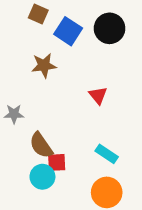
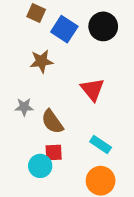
red triangle: (98, 95) -> (92, 89), size x1.4
gray star: (14, 114) -> (24, 107), moved
brown semicircle: (41, 145) -> (52, 122), moved

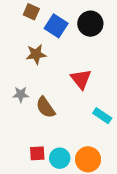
cyan rectangle: (101, 144) -> (102, 116), moved
red square: (54, 153) -> (37, 153), moved
cyan circle: (40, 166) -> (60, 158), moved

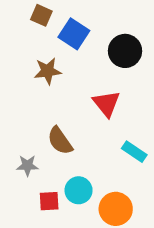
black circle: (90, 24) -> (125, 51), moved
gray star: (21, 94) -> (27, 166), moved
cyan circle: (60, 158) -> (79, 190), moved

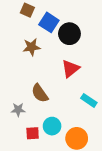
black circle: (125, 51) -> (69, 34), moved
red triangle: (106, 104) -> (70, 69), turned 30

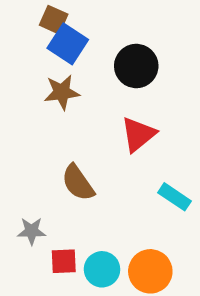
blue square: (49, 22) -> (68, 44), moved
gray star: (18, 110) -> (32, 231), moved
cyan circle: (52, 126) -> (102, 269), moved

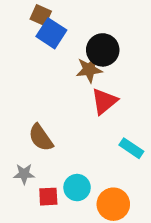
brown star: (62, 92) -> (89, 70), moved
brown semicircle: (78, 183) -> (41, 138), moved
cyan circle: (102, 269) -> (77, 188), moved

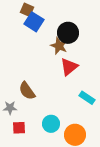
brown star: (89, 70) -> (59, 46), turned 30
gray star: (24, 174) -> (10, 108), moved
red square: (48, 197) -> (19, 128), moved

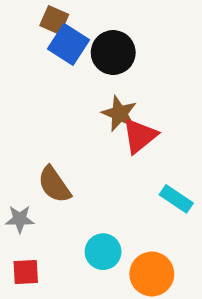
black circle: (68, 33) -> (113, 53), moved
brown star: (59, 46) -> (119, 113), moved
red square: (19, 128) -> (26, 272), moved

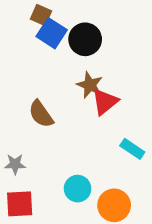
brown semicircle: (54, 185) -> (41, 114), moved
red square: (26, 272) -> (20, 204), size x1.4

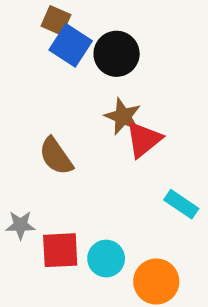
red square: (20, 204) -> (60, 250), moved

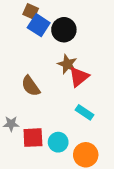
cyan rectangle: (181, 204) -> (85, 112), moved

